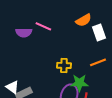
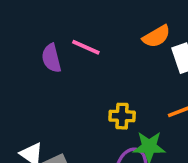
purple semicircle: (24, 33) -> (51, 58), turned 77

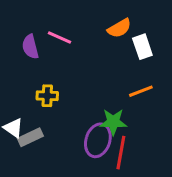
yellow cross: (122, 116) -> (47, 96), moved

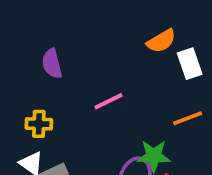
pink line: (60, 37) -> (109, 101), moved, turned -50
yellow cross: (47, 96) -> (39, 124), moved

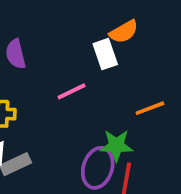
white rectangle: (190, 64) -> (105, 54), moved

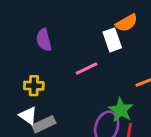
green star: (116, 145) -> (121, 110), turned 30

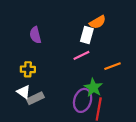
white rectangle: (112, 40) -> (87, 35), turned 35
pink line: (87, 69) -> (81, 55), moved

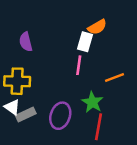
pink line: (81, 55) -> (79, 65), turned -56
yellow cross: (28, 69) -> (17, 81), size x1.5
purple ellipse: (83, 100) -> (60, 116), moved

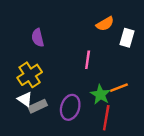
white rectangle: (85, 42) -> (127, 38), moved
orange line: (114, 78) -> (119, 88), moved
yellow cross: (17, 81) -> (30, 75), turned -35

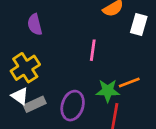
green star: (100, 95) -> (108, 91), turned -30

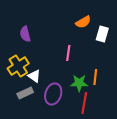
orange line: (129, 83) -> (95, 77), turned -63
white triangle: (20, 96) -> (34, 76), moved

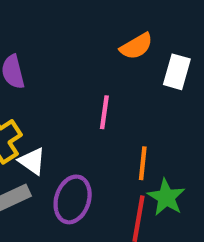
orange line: (95, 77) -> (143, 163), moved
green star: (79, 83) -> (166, 197), moved, turned 30

